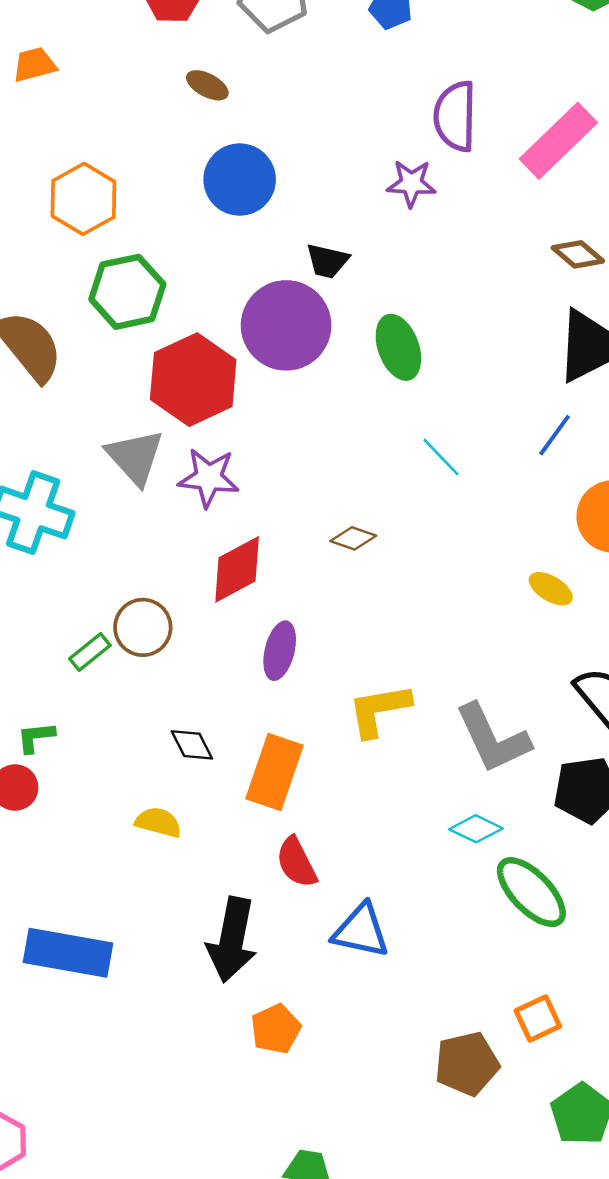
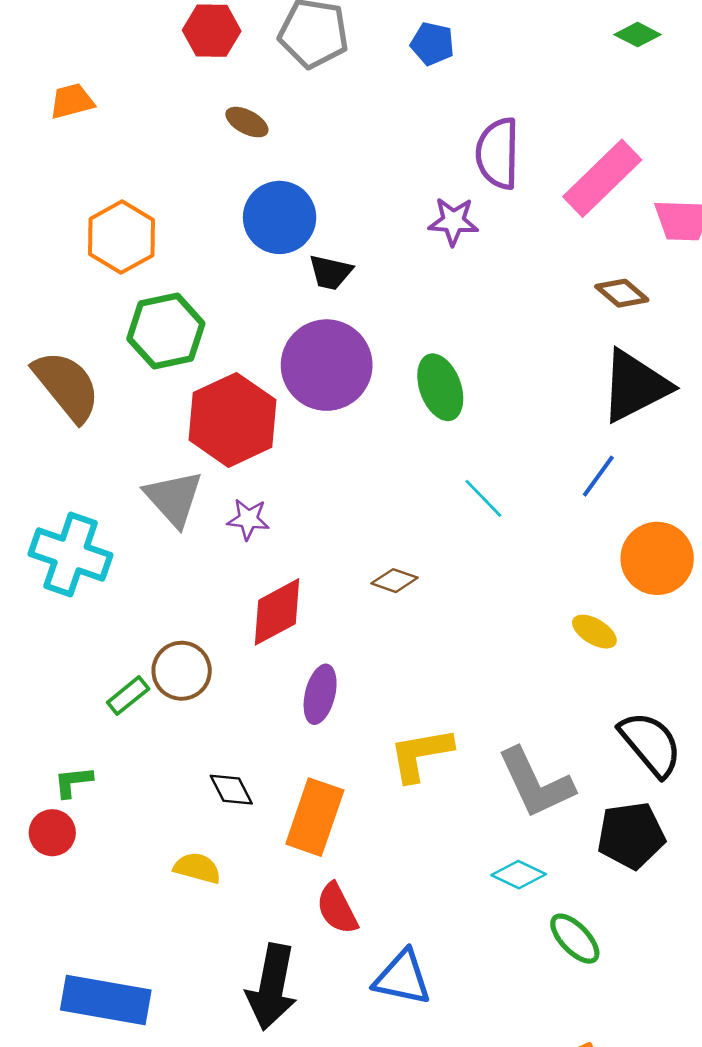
black trapezoid: (327, 261) -> (331, 272), moved
purple star: (209, 478) -> (248, 519), size x0.7
green ellipse: (531, 892) -> (575, 939), size x0.7

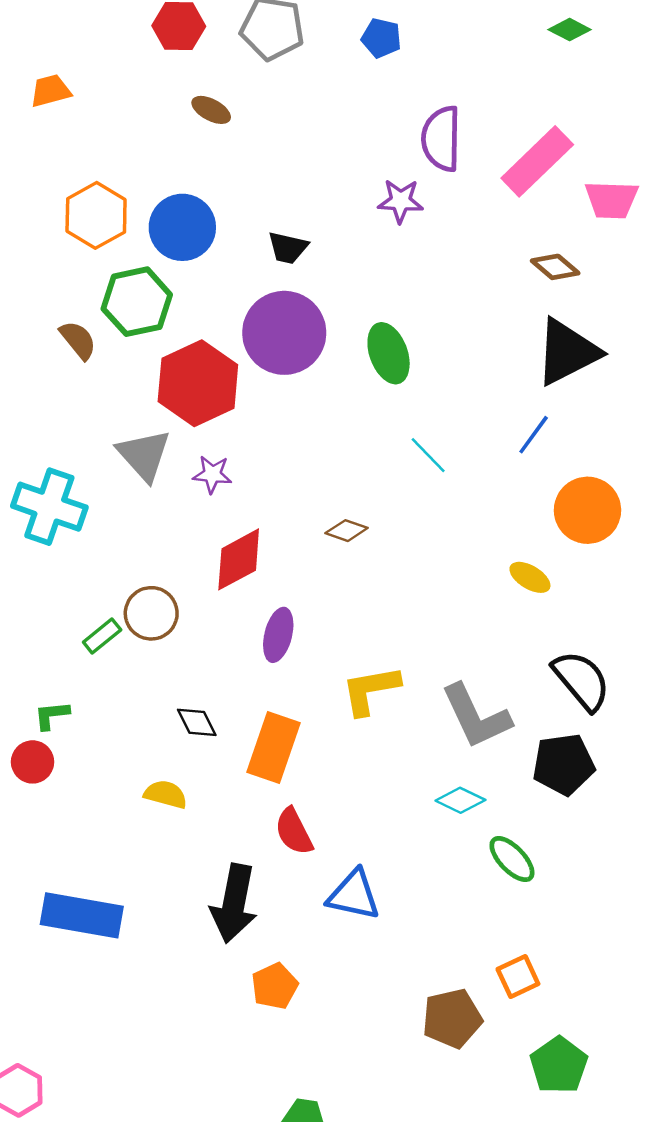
blue circle: (280, 217) -> (182, 227), moved
brown semicircle: (67, 386) -> (78, 340), moved, size x0.6

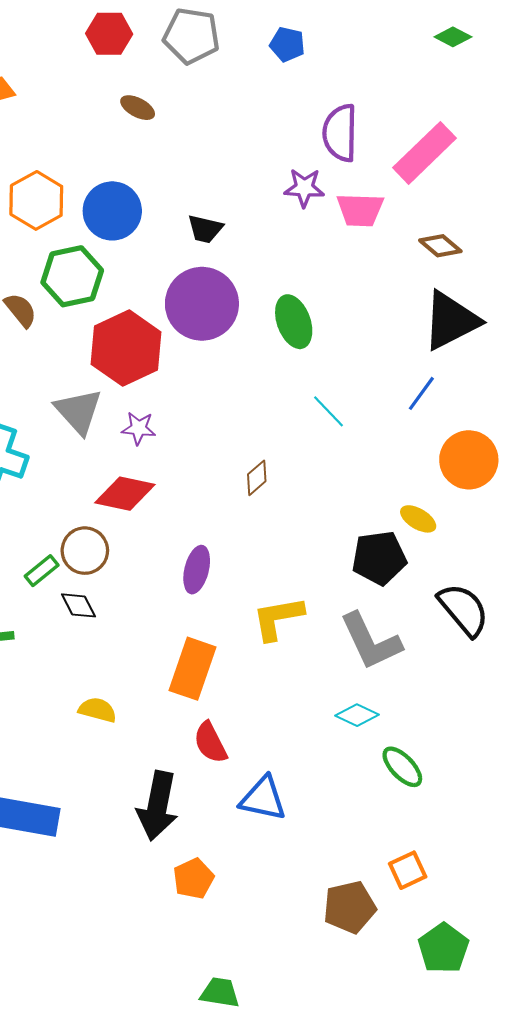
pink trapezoid: (611, 200) -> (360, 210), moved
brown diamond: (347, 531) -> (257, 478), turned -60
red diamond: (239, 559) -> (125, 494), moved, turned 40
black diamond: (197, 722) -> (79, 605), moved
black pentagon: (564, 764) -> (379, 558), moved

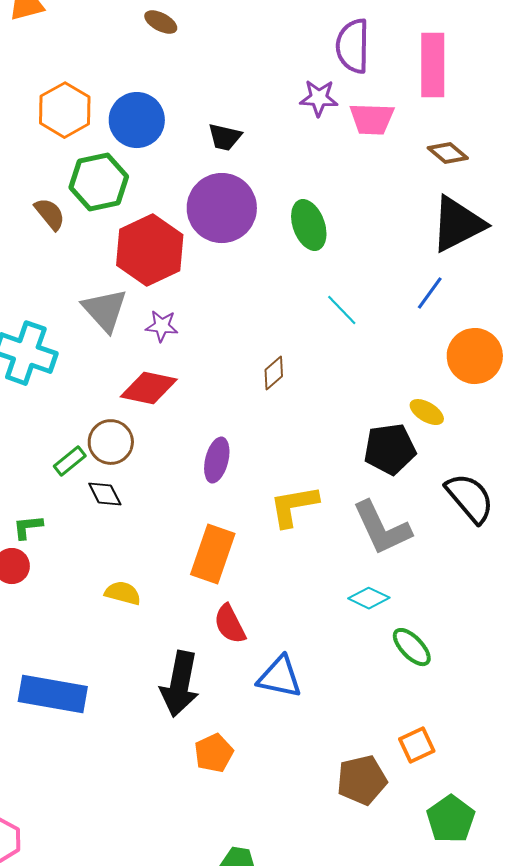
pink rectangle: (424, 153) -> (433, 65), turned -46

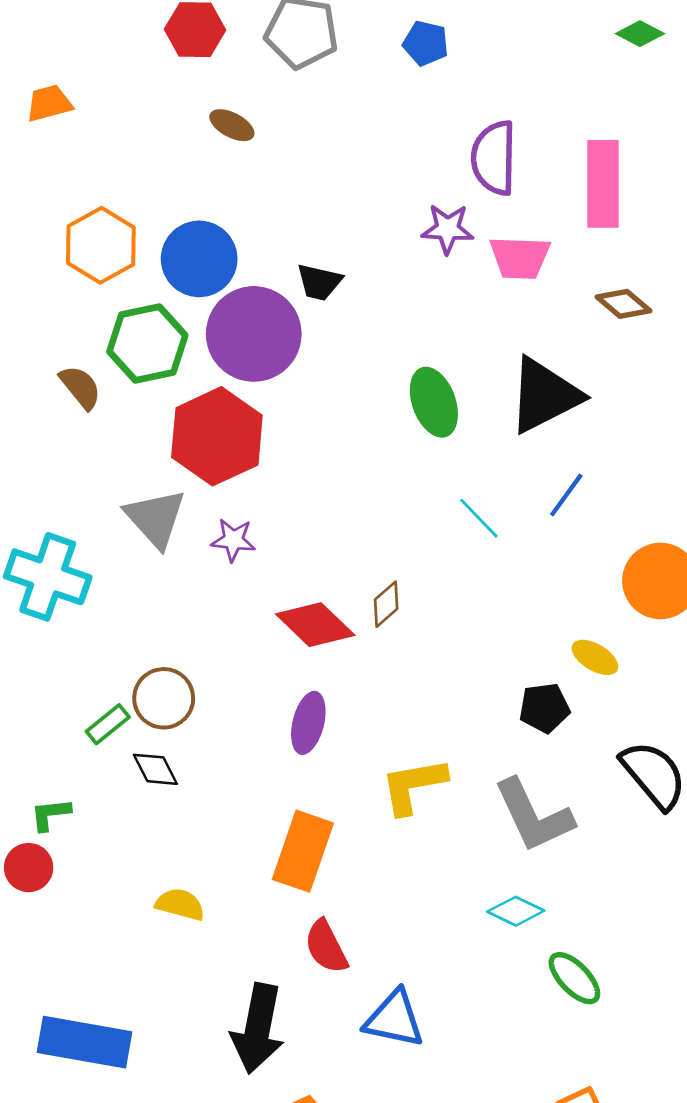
purple circle: (222, 208) -> (254, 334), moved
black triangle: (458, 224) -> (544, 395), moved
blue line: (430, 293) -> (566, 495), moved
red diamond: (149, 388) -> (315, 625), moved, turned 32
black pentagon: (390, 449) -> (544, 708), size x0.7

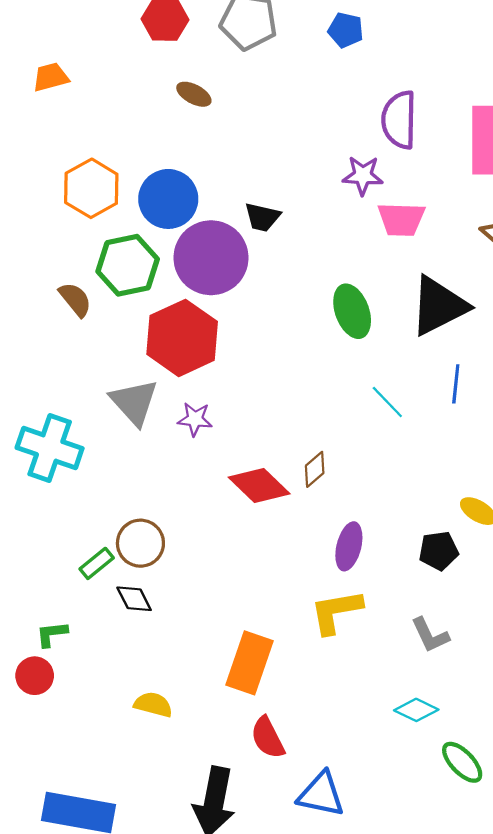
pink trapezoid: (520, 258) -> (401, 219), moved
blue line: (566, 495) -> (456, 384), turned -30
purple ellipse: (308, 723) -> (349, 546), moved
gray L-shape: (534, 816) -> (430, 635), size x0.6

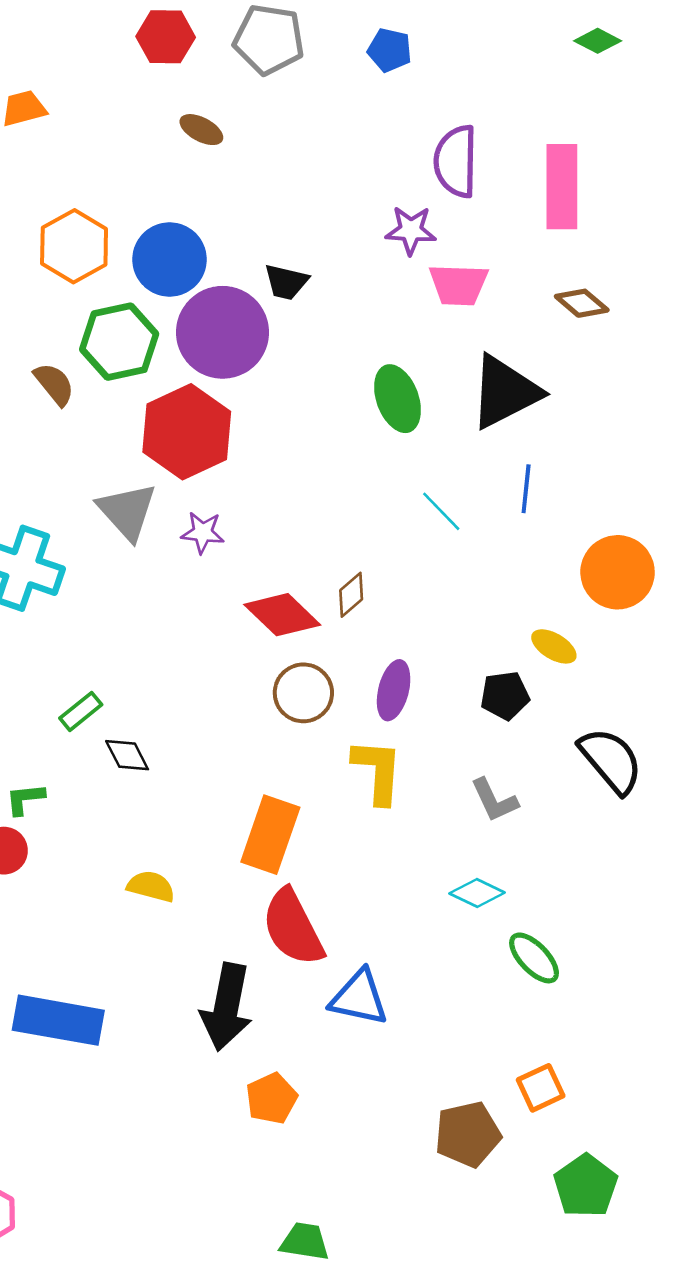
brown circle: (140, 543) -> (303, 693), moved
yellow L-shape: (336, 612) -> (378, 771), turned 104
red semicircle: (268, 738) -> (293, 927), size x1.5

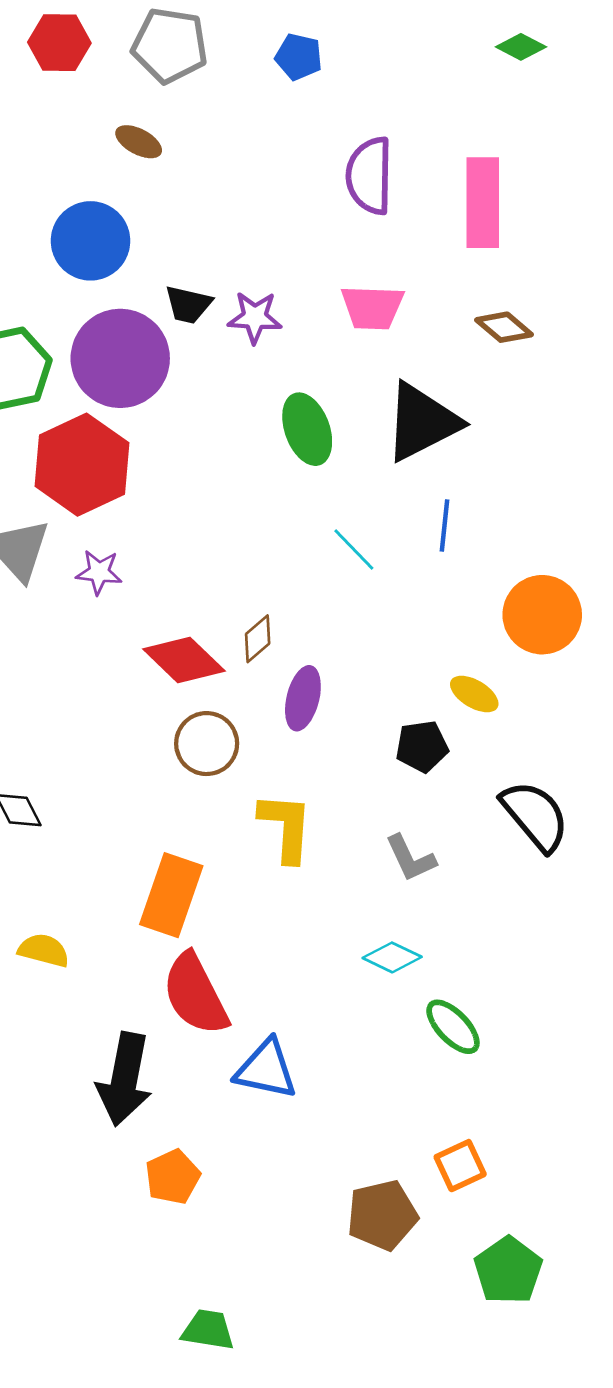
brown ellipse: (201, 130) -> (139, 142), moved
purple star: (411, 230) -> (255, 317), moved
blue circle: (170, 259) -> (91, 241), moved
purple ellipse: (394, 690) -> (303, 698), moved

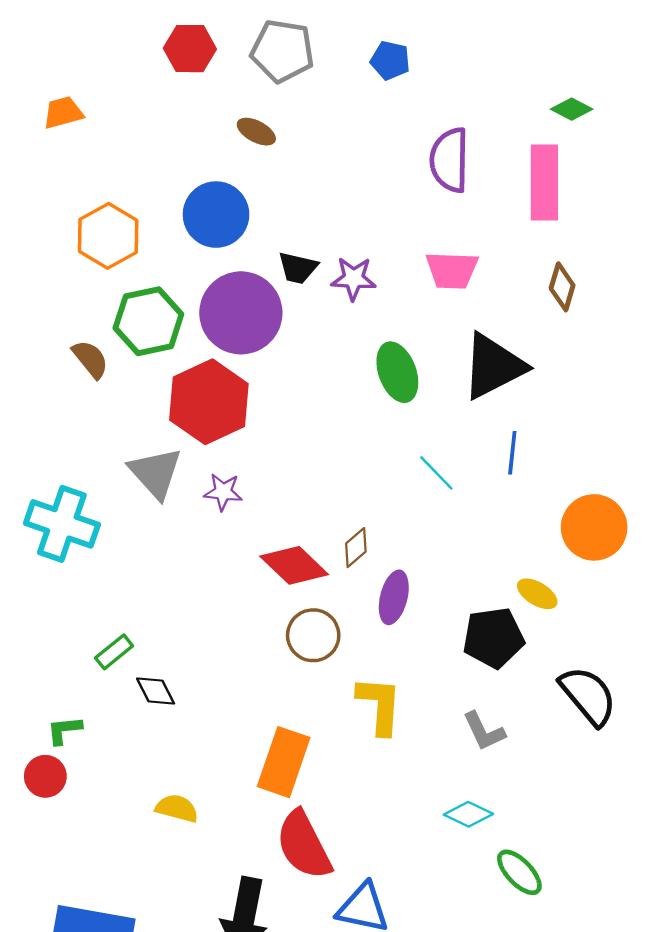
green diamond: (521, 47) -> (572, 109), moved
brown diamond: (504, 327) -> (562, 287), turned 66
black pentagon: (422, 746) -> (493, 638), size x1.4

